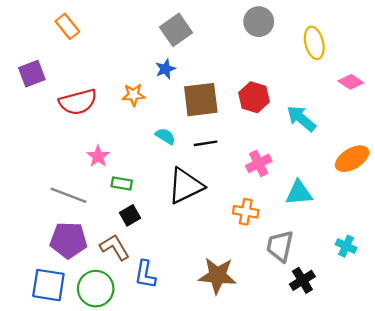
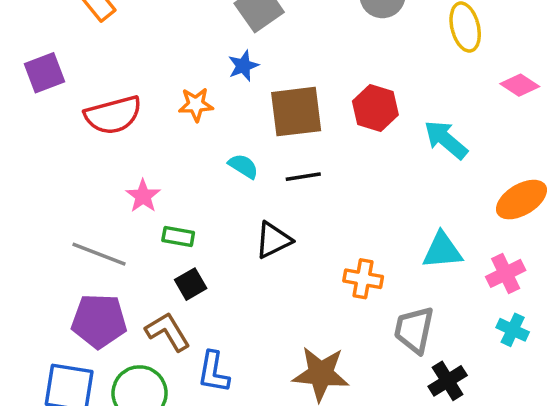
pink cross: (259, 163) -> (506, 273), moved
black triangle: (185, 186) -> (273, 240), size x0.7

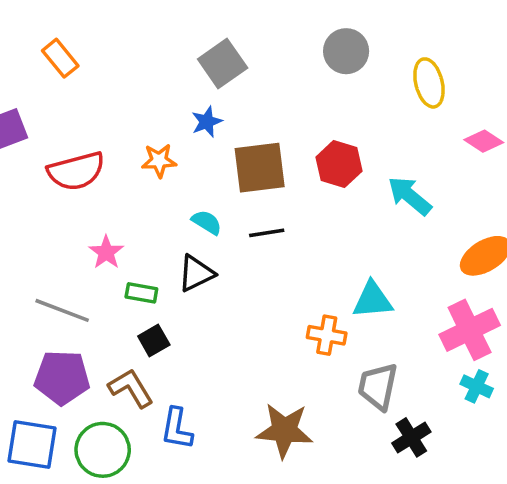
black triangle: (273, 240) -> (196, 273), moved
cyan triangle: (442, 251) -> (373, 300), moved
pink cross: (506, 273) -> (470, 330), size x1.5

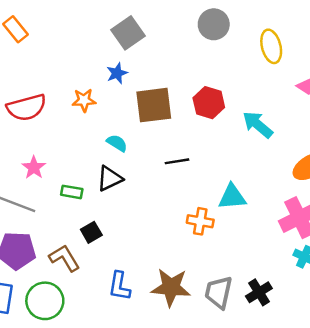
black line: (267, 233) -> (177, 161), moved
pink star: (106, 252) -> (34, 167), moved
black square: (154, 340) -> (91, 232), moved
gray trapezoid: (378, 386) -> (219, 292), moved
blue L-shape: (177, 429) -> (119, 286), moved

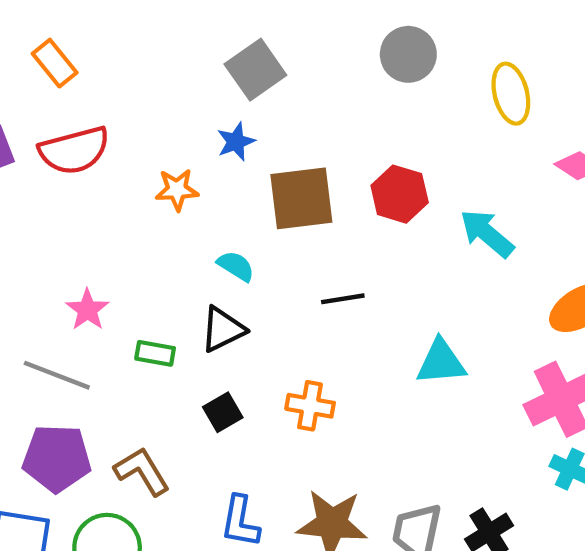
red semicircle: (26, 108) -> (74, 150), moved
orange cross: (200, 221) -> (310, 406), moved
black square: (91, 232) -> (223, 412), moved

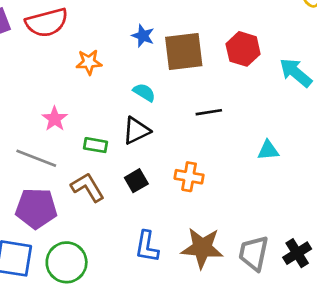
blue star: (236, 142) -> (143, 36), moved, turned -30
orange star: (177, 190) -> (89, 62), moved
cyan triangle: (441, 362) -> (268, 150), size x0.7
brown L-shape: (142, 471) -> (88, 187), moved

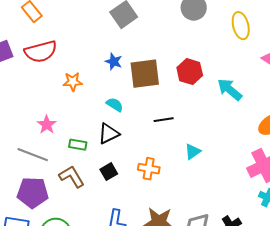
cyan triangle: (268, 150) -> (193, 152), moved, turned -30

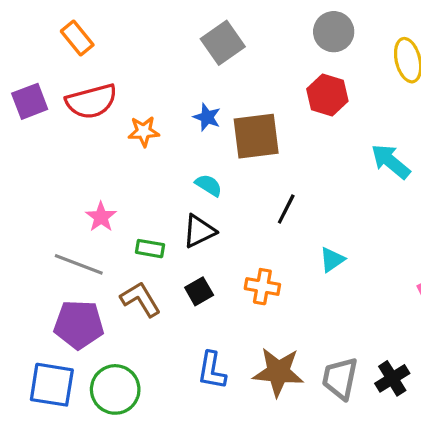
red hexagon: (190, 72) -> (327, 95), moved
orange star: (73, 82) -> (144, 131), moved
black line: (164, 120) -> (286, 209), turned -54

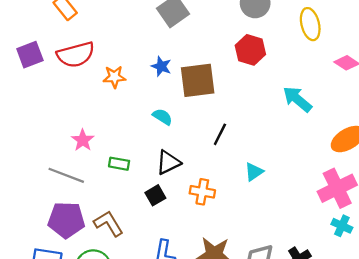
black triangle: (199, 231) -> (168, 162), moved
brown L-shape: (141, 299) -> (109, 223), moved

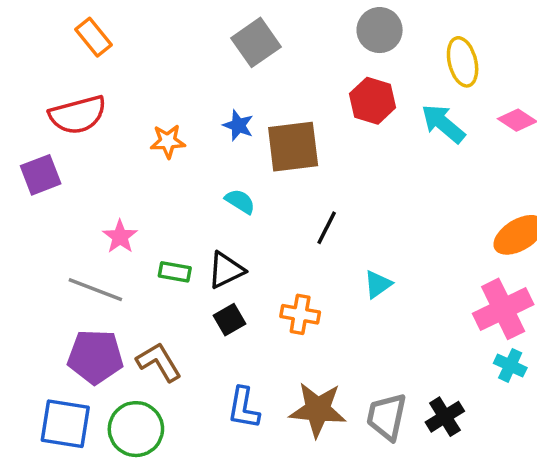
purple square: (30, 55) -> (41, 175), moved
red semicircle: (76, 55) -> (78, 115), moved
cyan arrow: (297, 99) -> (443, 124), moved
black triangle: (168, 162) -> (226, 270), moved

